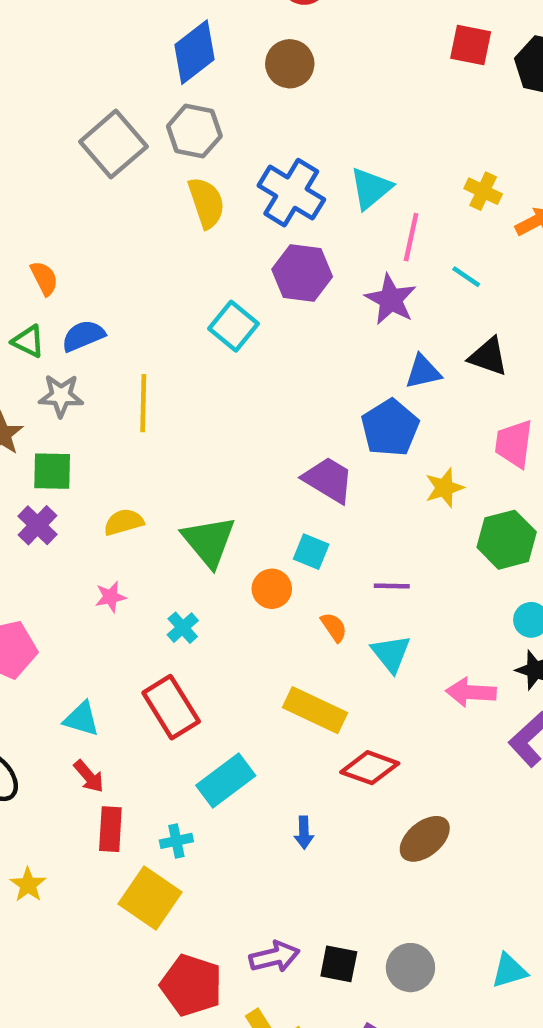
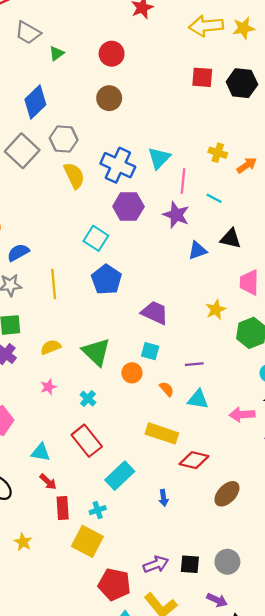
blue diamond: (194, 52) -> (35, 102), moved
blue pentagon: (390, 428) -> (106, 280), moved
cyan triangle: (391, 654) -> (198, 399), turned -35

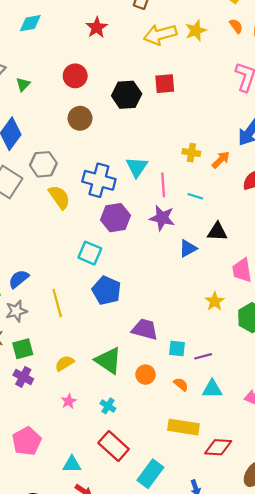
black hexagon: (242, 83) -> (127, 95), moved
purple trapezoid: (155, 313) -> (145, 329), moved
cyan square: (150, 351) -> (177, 349), moved

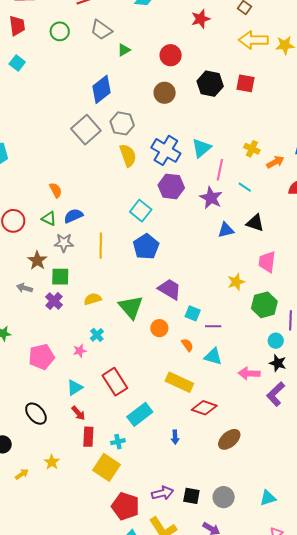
pink star: (69, 401) -> (80, 351), moved
cyan cross: (108, 406) -> (97, 335), moved
cyan triangle: (72, 464) -> (75, 387), turned -48

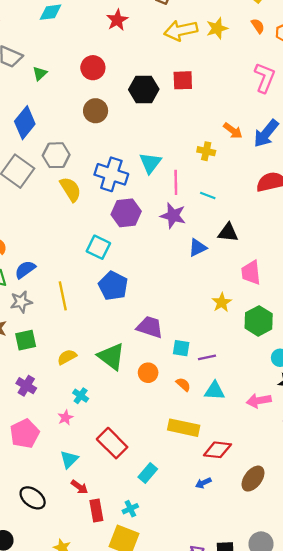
orange arrow: (275, 162) -> (233, 131), moved, turned 78
purple cross: (54, 301) -> (26, 386), moved
cyan rectangle: (140, 414) -> (148, 473), size x0.7
blue arrow: (175, 437) -> (203, 483), moved, turned 80

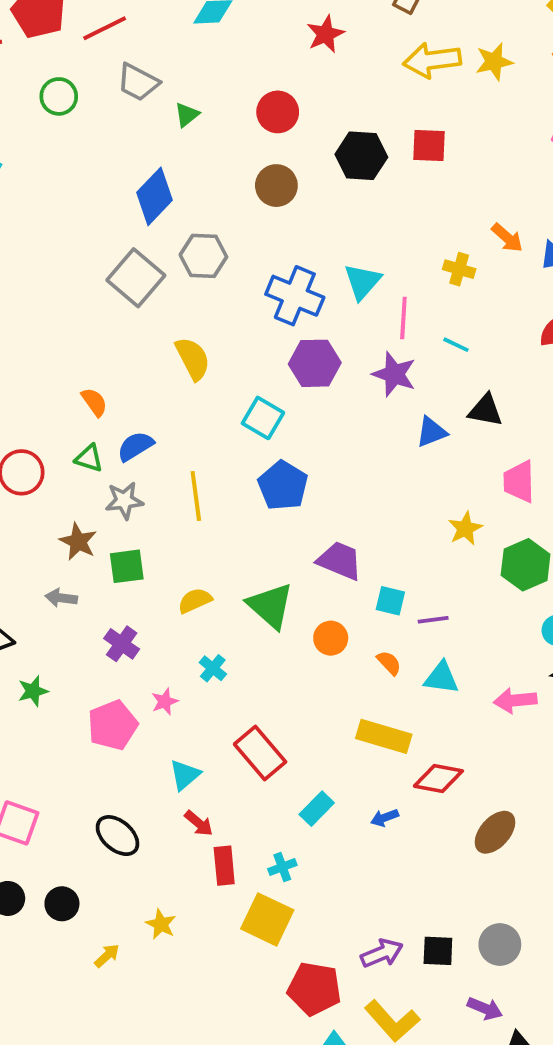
yellow semicircle: (71, 189) -> (193, 359), moved
pink star: (65, 418) -> (165, 702), moved
blue arrow: (203, 483) -> (385, 818), moved

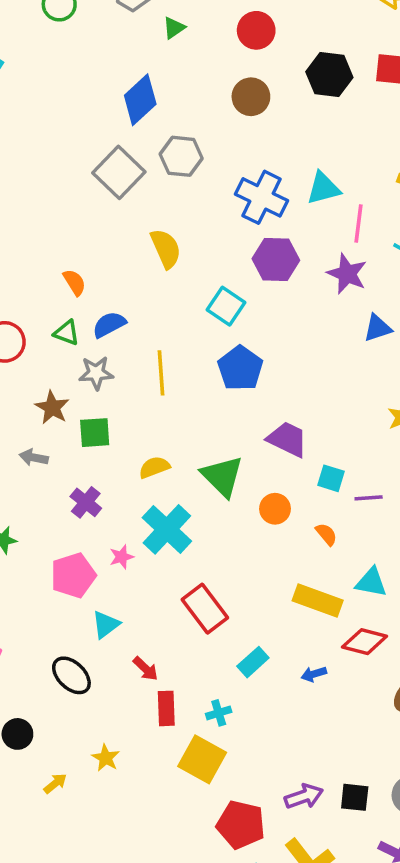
cyan triangle: (362, 282) -> (323, 188), turned 30
cyan cross: (213, 668) -> (167, 529), size x2.0
cyan triangle: (441, 678) -> (371, 582), moved
cyan triangle: (185, 775) -> (106, 625), moved

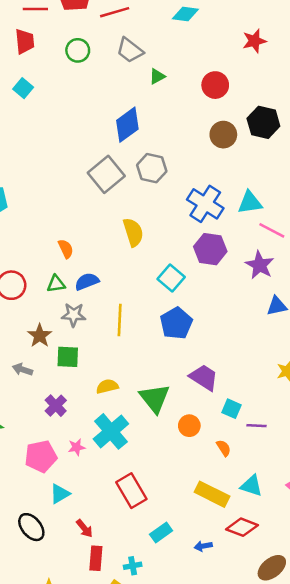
brown circle: (251, 97) -> (223, 135), moved
pink line: (358, 223) -> (272, 230), turned -76
green triangle: (67, 333) -> (56, 284), turned -36

